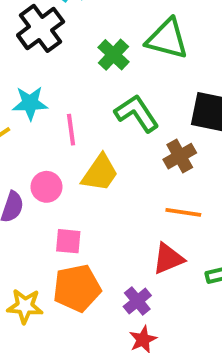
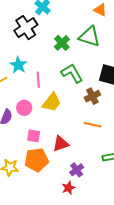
cyan star: (30, 103) -> (18, 65), turned 30
red triangle: (168, 259) -> (61, 144), moved
purple cross: (137, 301) -> (77, 170), moved

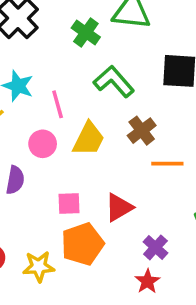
brown cross: (92, 96) -> (142, 131), moved
pink circle: (24, 108) -> (43, 144), moved

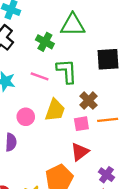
green L-shape: (114, 82) -> (67, 71), turned 45
pink line: (58, 104) -> (40, 76), moved, turned -48
pink square: (69, 204) -> (81, 124), moved

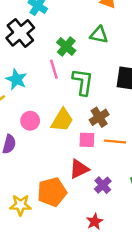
green triangle: (73, 25) -> (99, 35), size x0.7
pink line: (40, 76) -> (54, 69), moved, turned 42
purple cross: (106, 175) -> (103, 185), moved

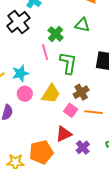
cyan star: (16, 79) -> (20, 73), moved, turned 30
pink square: (87, 140) -> (71, 110), turned 32

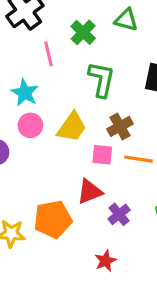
pink line: (45, 52) -> (49, 54), moved
cyan star: (20, 73) -> (25, 93), turned -30
pink square: (71, 110) -> (102, 155), turned -32

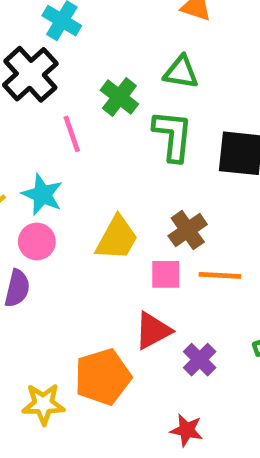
green L-shape: (102, 79) -> (173, 136), moved
pink circle: (30, 125) -> (37, 242), moved
red star: (106, 261) -> (187, 430), turned -30

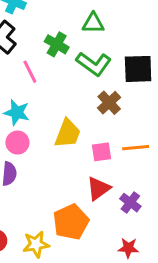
green L-shape: (173, 136) -> (94, 64), turned 128
brown cross: (188, 230) -> (109, 103), moved

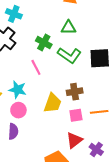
pink line: (30, 72) -> (36, 67), moved
brown cross: (109, 103) -> (75, 92), moved, turned 35

